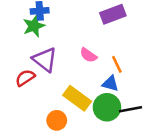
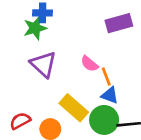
orange line: (117, 64) -> (106, 76), moved
red semicircle: (25, 78) -> (20, 121), moved

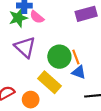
pink semicircle: (89, 64) -> (37, 17), moved
green circle: (104, 120) -> (59, 57), moved

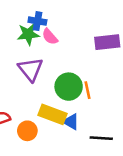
blue triangle: (79, 72) -> (71, 122), moved
yellow rectangle: (50, 82) -> (52, 114), turned -30

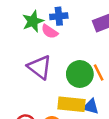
blue cross: (37, 21) -> (59, 16), moved
green star: (28, 34) -> (33, 21), moved

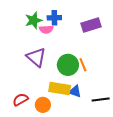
pink semicircle: (50, 31) -> (46, 29), turned -40

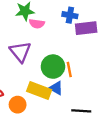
blue cross: (54, 18) -> (70, 15), moved
blue triangle: (75, 91) -> (56, 88), moved

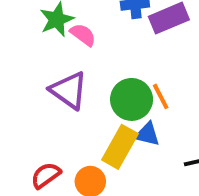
pink semicircle: (37, 24) -> (83, 35), turned -136
yellow rectangle: (39, 90) -> (120, 147), turned -65

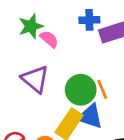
blue triangle: (147, 134) -> (90, 116), size x1.4

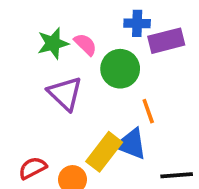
green star: (31, 26) -> (53, 43), moved
green circle: (81, 90) -> (120, 69), moved

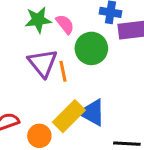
orange line: (148, 111) -> (63, 71), moved

